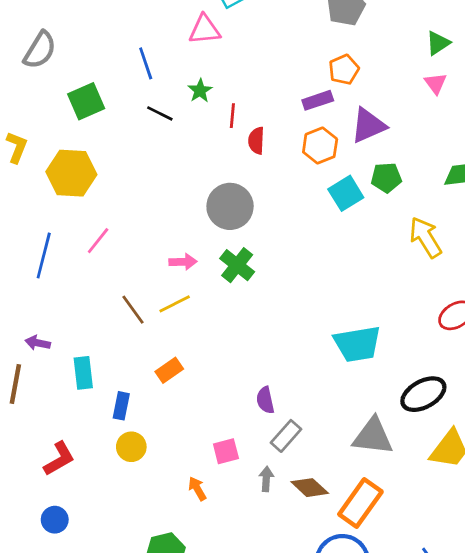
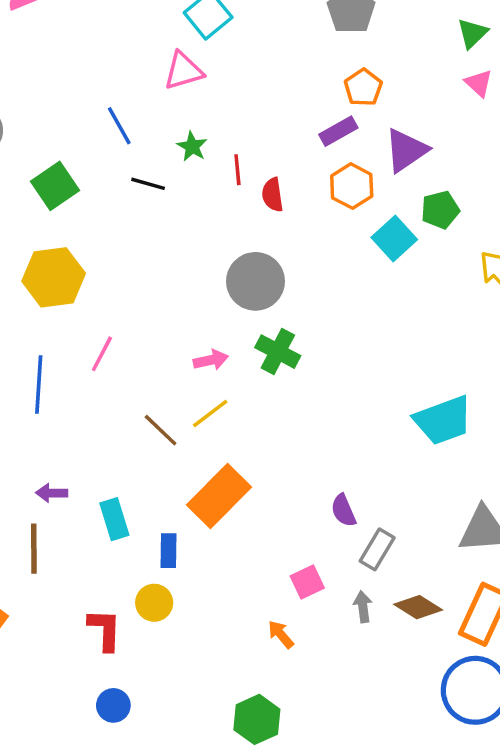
orange rectangle: (169, 370) -> (219, 496), size x1.8
yellow circle: (131, 447) -> (154, 603), moved
red L-shape: (59, 459) -> (105, 630), turned -48

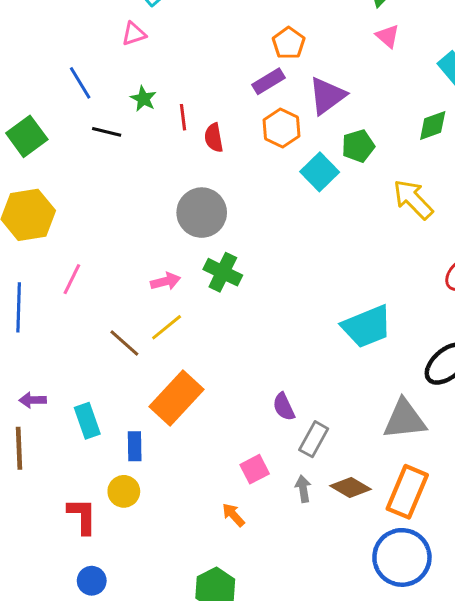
pink triangle: (183, 71) -> (134, 34), size x0.7

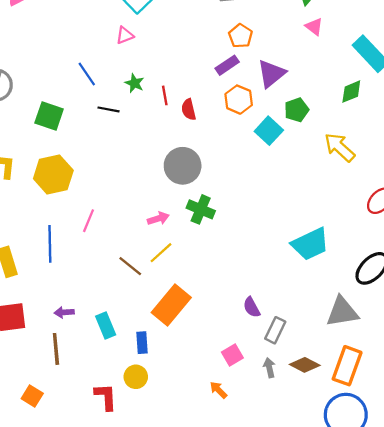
green square: (27, 136) -> (49, 116), turned -32

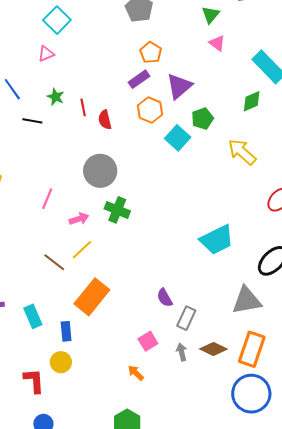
pink line: (88, 221) -> (47, 199), moved

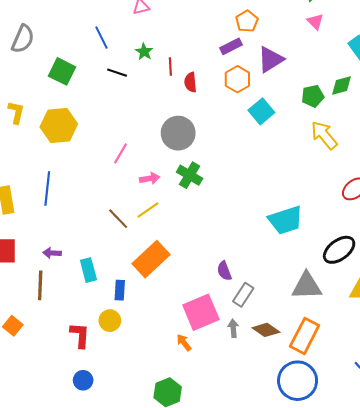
green pentagon: (202, 119) -> (313, 96), moved
pink square: (148, 341) -> (201, 312), size x1.8

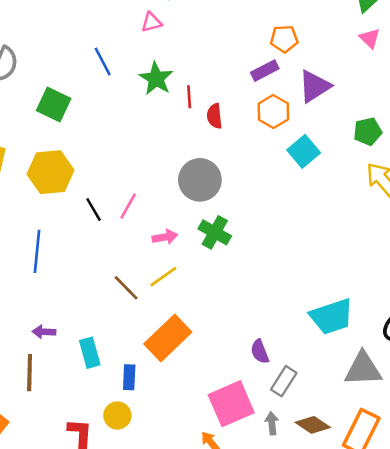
orange pentagon: (247, 21) -> (284, 39), turned 30
green star: (144, 52) -> (156, 79), size x1.5
black line: (117, 73) -> (94, 210), moved, turned 42
cyan trapezoid: (286, 220) -> (332, 316), moved

